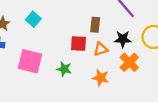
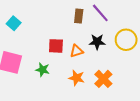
brown rectangle: (95, 25) -> (79, 16), moved
orange cross: (129, 62) -> (103, 79), moved

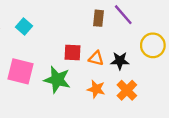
black star: (97, 42) -> (120, 61), moved
orange triangle: (77, 51) -> (96, 58), turned 32
green star: (43, 70) -> (57, 80), size x1.6

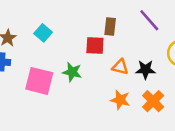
brown rectangle: (98, 18) -> (110, 27), moved
red square: (72, 52) -> (95, 46), moved
green star: (57, 80) -> (72, 72), moved, size x0.7

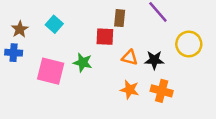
orange cross: (153, 101) -> (162, 91), turned -30

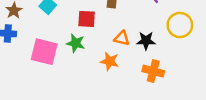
red square: (105, 37) -> (87, 19), moved
orange star: (130, 90) -> (110, 61), moved

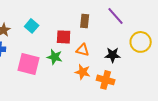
orange triangle: (122, 38) -> (83, 50), moved
orange cross: (153, 71) -> (106, 80), moved

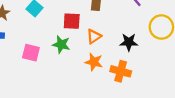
orange triangle: (83, 50) -> (94, 36), turned -48
pink square: (29, 64) -> (31, 53), size x0.7

